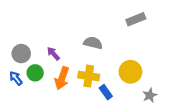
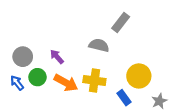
gray rectangle: (136, 19) -> (121, 22), moved, turned -30
orange arrow: (62, 78) -> (66, 83), turned -80
blue rectangle: (106, 92) -> (124, 98), moved

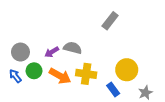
gray semicircle: (99, 45) -> (73, 48), moved
purple arrow: (57, 57) -> (52, 52), turned -80

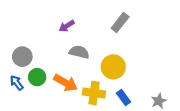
purple arrow: (52, 52) -> (67, 26), moved
yellow circle: (127, 70) -> (113, 67), moved
yellow cross: (86, 74) -> (94, 93), moved

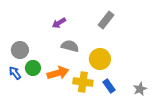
orange arrow: (66, 83) -> (58, 73), turned -45

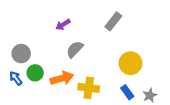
gray semicircle: (70, 46) -> (75, 49), turned -60
yellow circle: (100, 59) -> (131, 63), moved
blue rectangle: (109, 86) -> (127, 92), moved

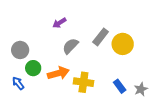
gray rectangle: (113, 21) -> (101, 37), moved
yellow circle: (131, 63) -> (123, 44), moved
blue arrow: (16, 78) -> (18, 83), moved

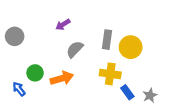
gray rectangle: (101, 37) -> (107, 40), turned -30
gray circle: (20, 50) -> (15, 36), moved
yellow cross: (83, 82) -> (110, 74), moved

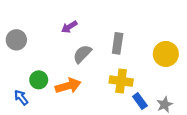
yellow circle: (131, 47) -> (166, 54), moved

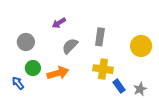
gray circle: (16, 40) -> (26, 42), moved

